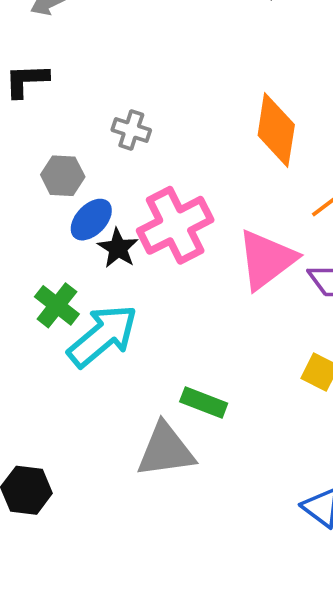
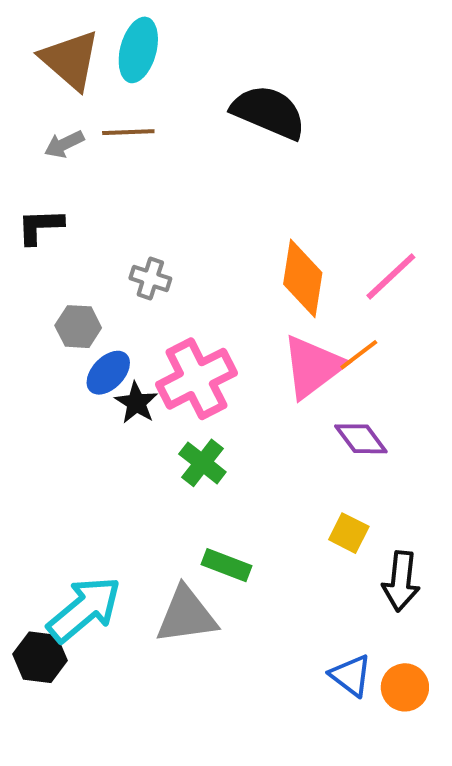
pink triangle: (267, 260) -> (313, 367), moved
green cross: (57, 305) -> (202, 463), moved
cyan arrow: (103, 336) -> (84, 609), moved

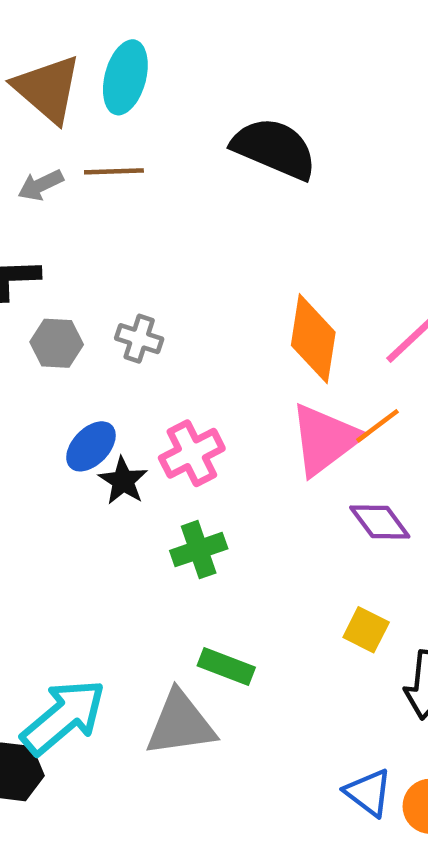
gray hexagon: (78, 327) -> (57, 343), moved
pink cross: (196, 379) -> (192, 453), size x0.7
green cross: (202, 463) -> (199, 550), turned 33

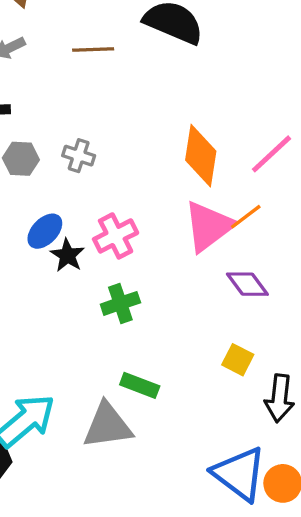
brown line: (114, 171) -> (93, 50), moved
blue triangle: (368, 792) -> (239, 474), size x1.6

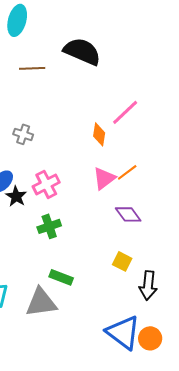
pink line: (271, 154) -> (125, 112), moved
orange diamond: (201, 156) -> (99, 134), size x0.6
pink triangle: (209, 226) -> (104, 178), size x0.7

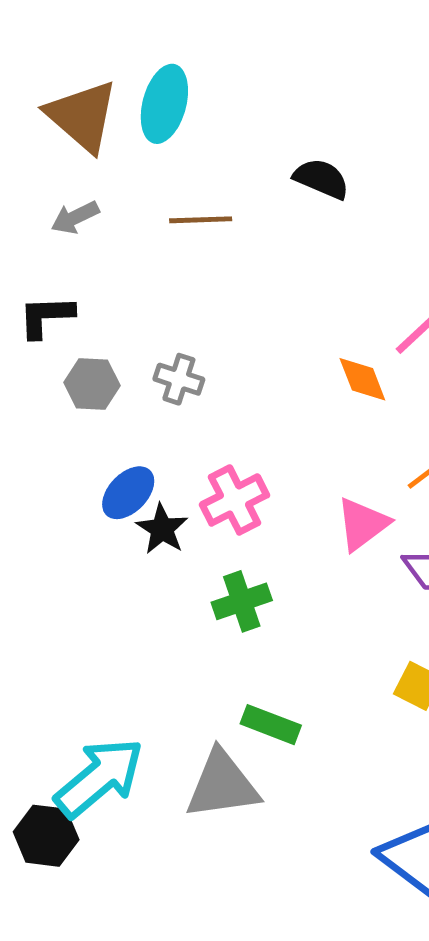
black semicircle: (82, 51) -> (321, 179), size x0.6
orange diamond: (99, 134) -> (362, 379), turned -30
pink triangle: (104, 178) -> (362, 524), moved

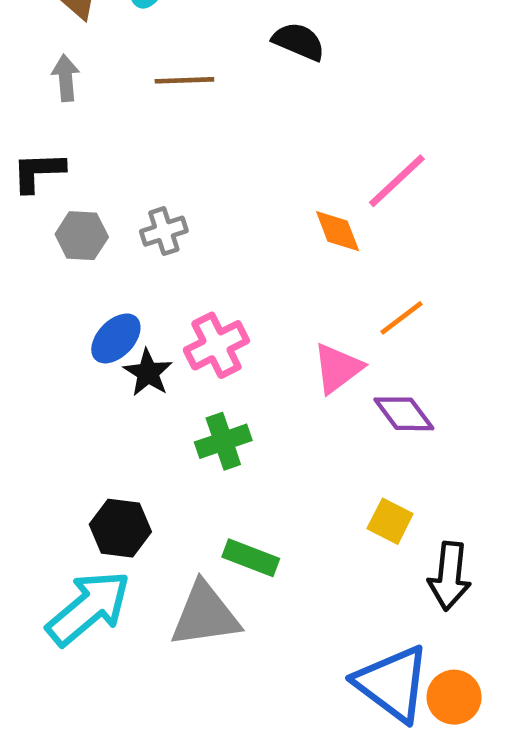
gray arrow: (75, 217) -> (66, 78), turned 111
gray cross: (179, 379) -> (164, 231), turned -36
black hexagon: (46, 836) -> (120, 528), moved

